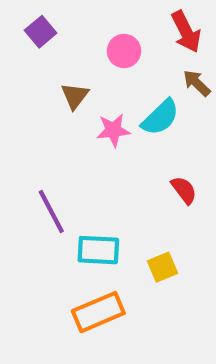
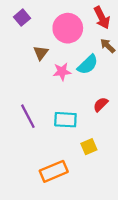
pink circle: (124, 51) -> (68, 28), size x1.6
red semicircle: (184, 190) -> (101, 104), turned -98
cyan rectangle: (98, 250) -> (65, 120), moved

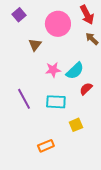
cyan semicircle: (88, 65) -> (75, 71), moved
pink star: (62, 72) -> (53, 70), moved
orange rectangle: (54, 171) -> (46, 146), size x0.7

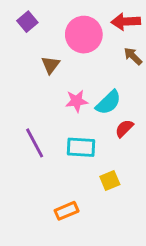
red arrow: (87, 15) -> (126, 22), turned 114

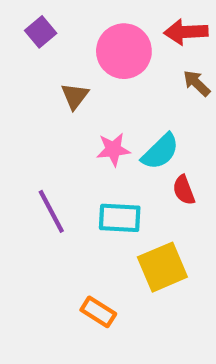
red semicircle: (124, 128) -> (184, 190), turned -66
yellow square: (110, 180) -> (162, 267), size x1.6
orange rectangle: (66, 211) -> (98, 312), turned 55

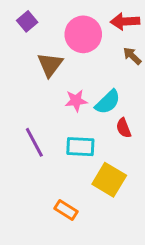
brown triangle: (75, 96) -> (50, 65), size x1.4
yellow square: (162, 267) -> (109, 180), turned -36

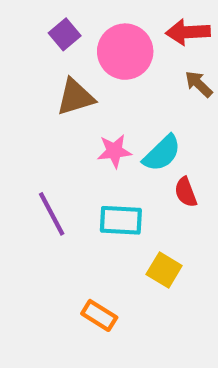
purple square: (27, 21) -> (65, 34), moved
brown triangle: (50, 65) -> (75, 97), turned 36
yellow square: (109, 180) -> (164, 270), size x0.7

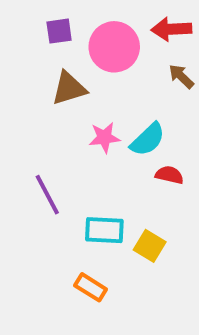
purple square: (65, 34) -> (59, 31), turned 32
red semicircle: (186, 192) -> (169, 175), turned 124
cyan rectangle: (121, 220) -> (104, 230), moved

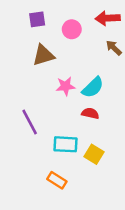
pink circle: (114, 47) -> (72, 29), size x0.6
red semicircle: (169, 175) -> (90, 113), moved

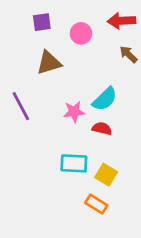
pink star: (66, 86) -> (74, 112), moved
purple line: (30, 122) -> (21, 106), moved
orange rectangle: (57, 180) -> (96, 204), moved

